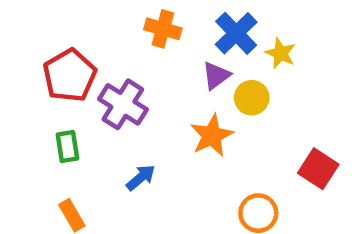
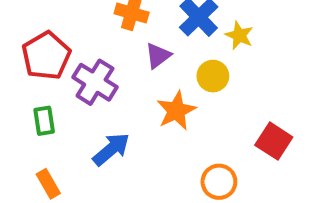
purple triangle: (216, 75) -> (158, 56), moved
blue arrow: (141, 178) -> (111, 149), size x1.4

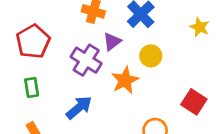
yellow star: (239, 35) -> (200, 27), moved
purple cross: (95, 82) -> (86, 60), moved

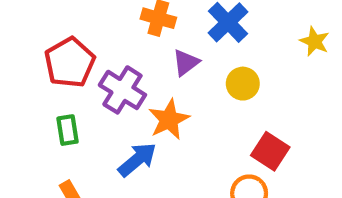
purple cross: (86, 60) -> (122, 90), moved
orange star: (125, 80) -> (169, 119), moved
red square: (194, 102) -> (270, 151), moved

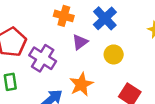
orange star: (169, 119) -> (81, 84), moved

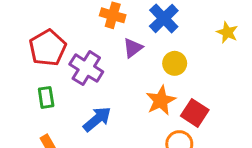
orange star: (81, 84) -> (161, 101), moved

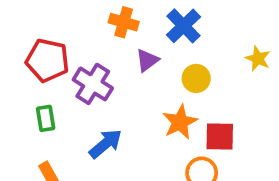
yellow star: (227, 32) -> (258, 59), moved
red pentagon: (48, 48) -> (47, 60), turned -30
red square: (195, 113) -> (220, 137), turned -32

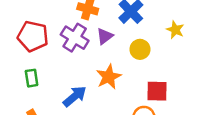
yellow star: (258, 59) -> (175, 30), moved
purple cross: (93, 84) -> (75, 38), moved
orange star: (180, 122) -> (109, 77), moved

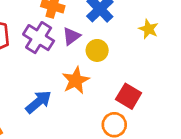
yellow circle: (140, 49) -> (97, 50), moved
red square: (157, 91) -> (129, 96), turned 30

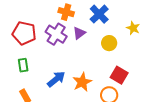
yellow circle: (97, 50) -> (109, 43), moved
orange star: (76, 80) -> (82, 82), moved

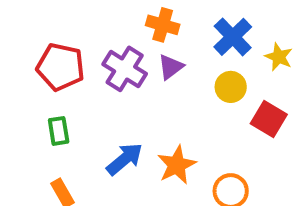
orange cross: (66, 12) -> (163, 25), moved
blue cross: (99, 14) -> (233, 37), moved
red square: (119, 75) -> (269, 119), moved

